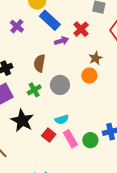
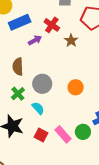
blue rectangle: (50, 20) -> (20, 22), turned -55
brown star: (96, 58) -> (71, 41), moved
orange circle: (89, 76) -> (76, 87), moved
cyan semicircle: (62, 119) -> (38, 108), moved, turned -104

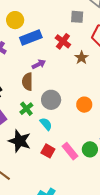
purple arrow: (35, 40) -> (39, 64), moved

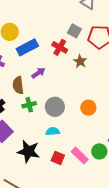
gray square: (77, 17) -> (74, 31), moved, turned 32
brown semicircle: (27, 82) -> (18, 85), moved
green cross: (26, 109) -> (29, 105), moved, turned 32
cyan semicircle: (46, 124) -> (53, 131), turned -48

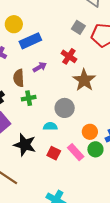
red cross: (60, 47) -> (69, 56), moved
brown star: (80, 61) -> (84, 80), moved, size x1.6
gray circle: (55, 107) -> (65, 108), moved
orange circle: (88, 108) -> (90, 132), moved

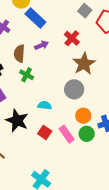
blue rectangle: (30, 41) -> (35, 18), turned 60
green cross: (29, 98) -> (27, 75), turned 32
gray circle: (65, 108) -> (74, 89), moved

